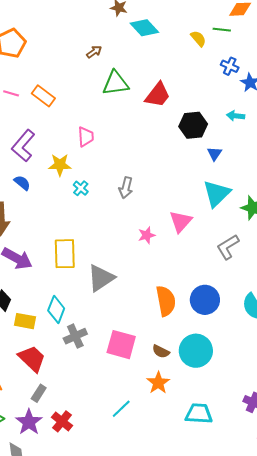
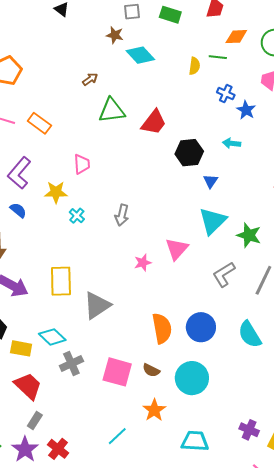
yellow semicircle: (198, 39) -> (194, 66), turned 48
cyan diamond: (56, 310) -> (52, 337), turned -68
brown semicircle: (161, 351) -> (151, 370), moved

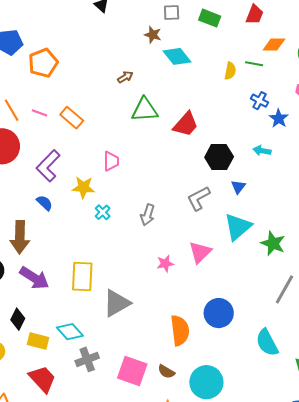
gray L-shape: (224, 274) -> (198, 198), moved
blue circle: (201, 327) -> (219, 313), moved

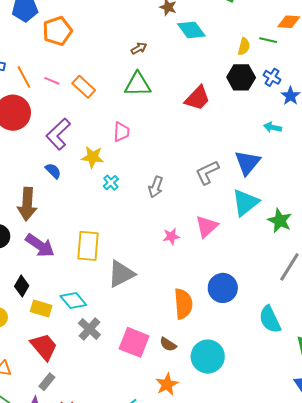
green triangle: (145, 110) -> (138, 84), moved
black hexagon: (219, 157) -> (241, 77), moved
blue triangle: (238, 187) -> (247, 163), size x1.8
gray cross: (87, 359) -> (89, 329), turned -30

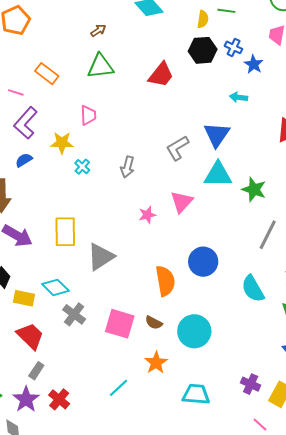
pink line: (52, 81) -> (16, 92), moved
blue semicircle: (53, 171) -> (24, 160), turned -72
cyan triangle: (245, 203) -> (218, 175), turned 44

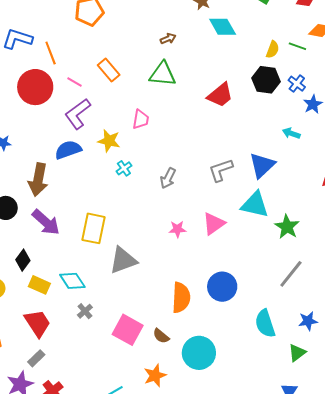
blue semicircle: (24, 160) -> (68, 150), size x1.5
gray cross: (74, 314) -> (85, 311), size x0.7

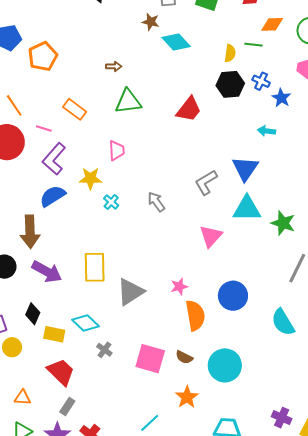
brown arrow: (168, 39) -> (114, 66), moved, turned 35
gray arrow: (168, 178) -> (156, 202), turned 130
pink star: (177, 229) -> (179, 286), moved

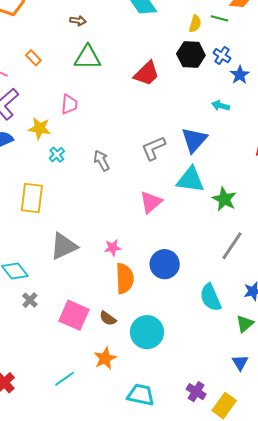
orange rectangle: (75, 109) -> (33, 58), size x0.7
yellow rectangle: (95, 267) -> (32, 198), moved

